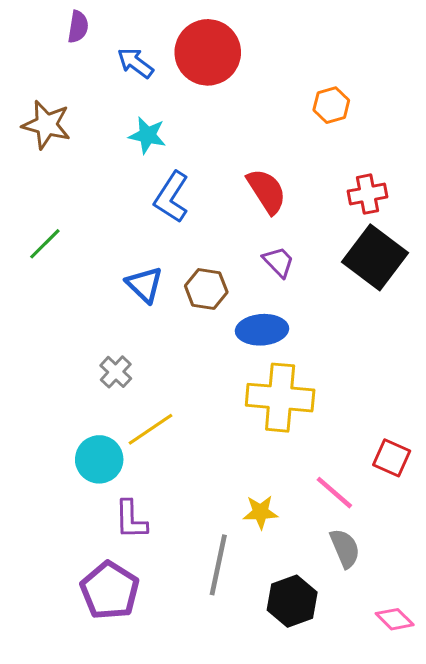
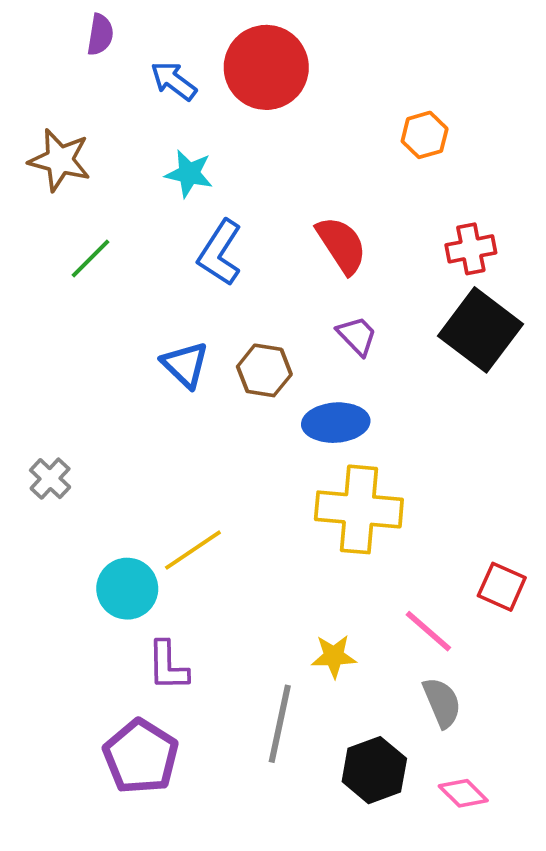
green line: (45, 244) -> (91, 259), moved
gray cross: (116, 372) -> (50, 479), moved
pink diamond: (395, 619) -> (463, 793), moved

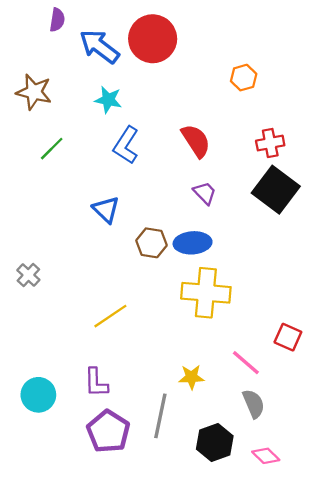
blue arrow: (174, 81) -> (99, 46), size x1.5
brown hexagon: (264, 370) -> (152, 243), moved
cyan circle: (127, 589) -> (38, 395), moved
purple pentagon: (141, 757) -> (108, 431), moved

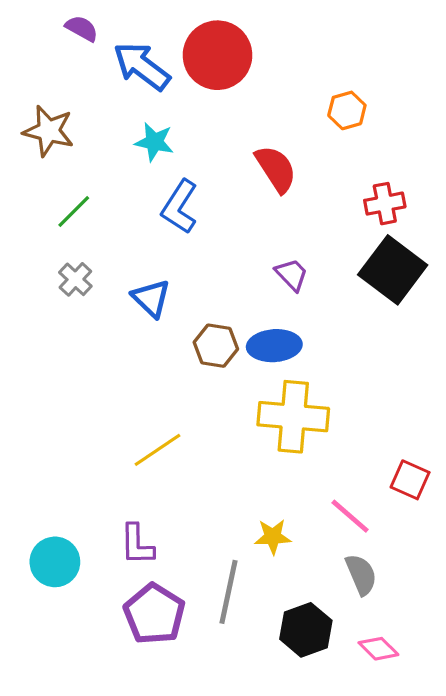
purple semicircle: (57, 20) -> (82, 28), turned -70
red semicircle: (196, 141) -> (276, 169), moved
gray cross: (28, 275) -> (75, 279), moved

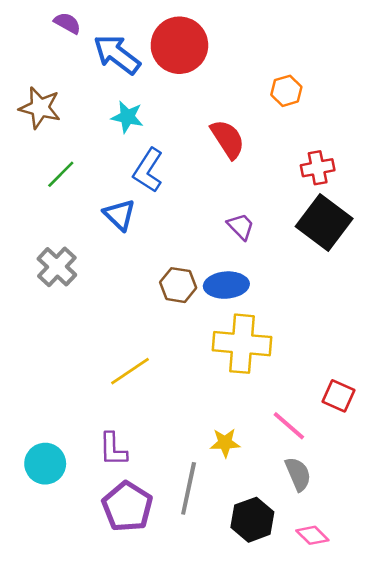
gray cross: (75, 279) -> (57, 267), moved, size x1.4
blue triangle: (151, 298) -> (119, 215), moved

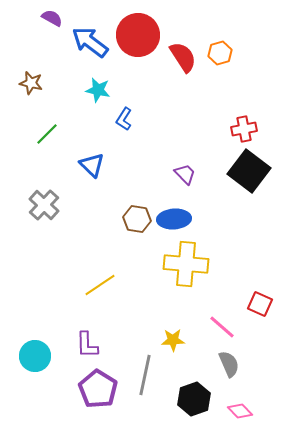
orange hexagon: (286, 91) -> (220, 53), moved
brown star: (40, 108) -> (31, 83), size x0.7
red semicircle: (228, 139) -> (183, 57), moved
blue L-shape: (148, 170) -> (124, 119), moved, size x0.7

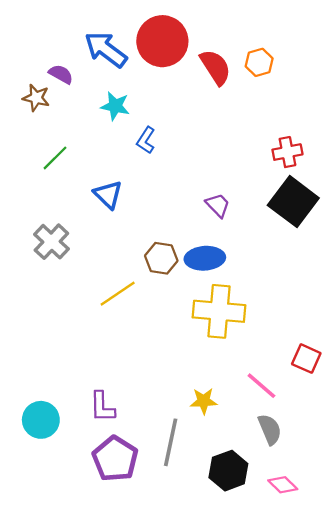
purple semicircle: (52, 18) -> (61, 74), moved
yellow line: (100, 285) -> (118, 294), moved

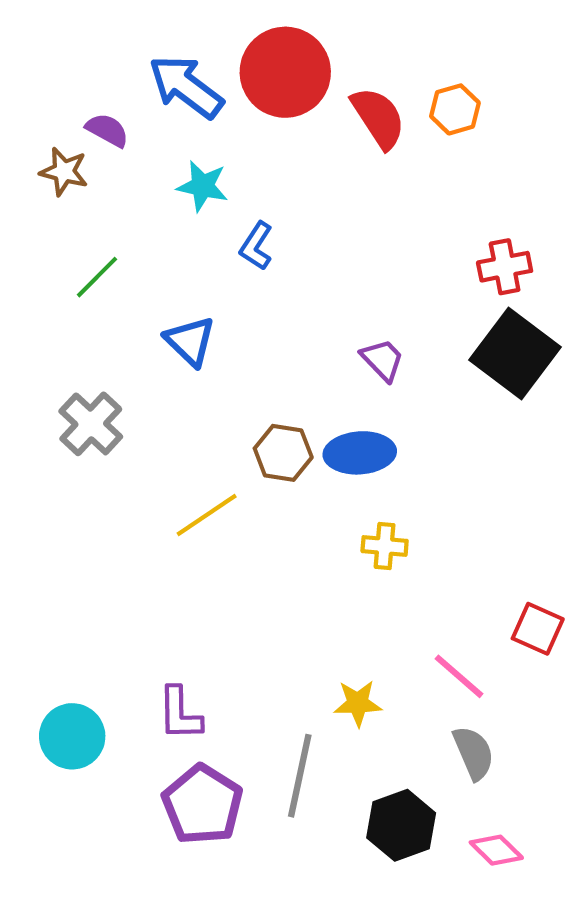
yellow cross: (219, 311) -> (385, 546), size x0.5

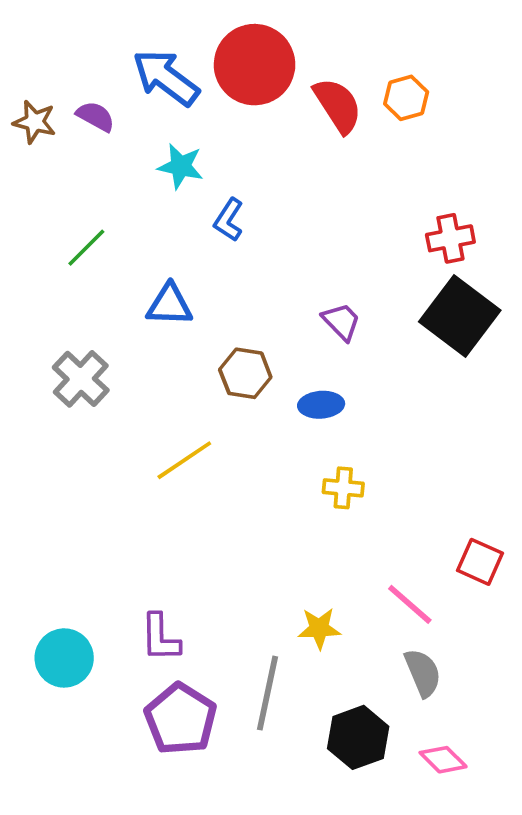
brown star: (64, 172) -> (35, 122), moved
blue triangle: (190, 341) -> (169, 305), turned -42
brown hexagon: (283, 453) -> (245, 373), moved
blue ellipse: (360, 453) -> (321, 405), size x0.7

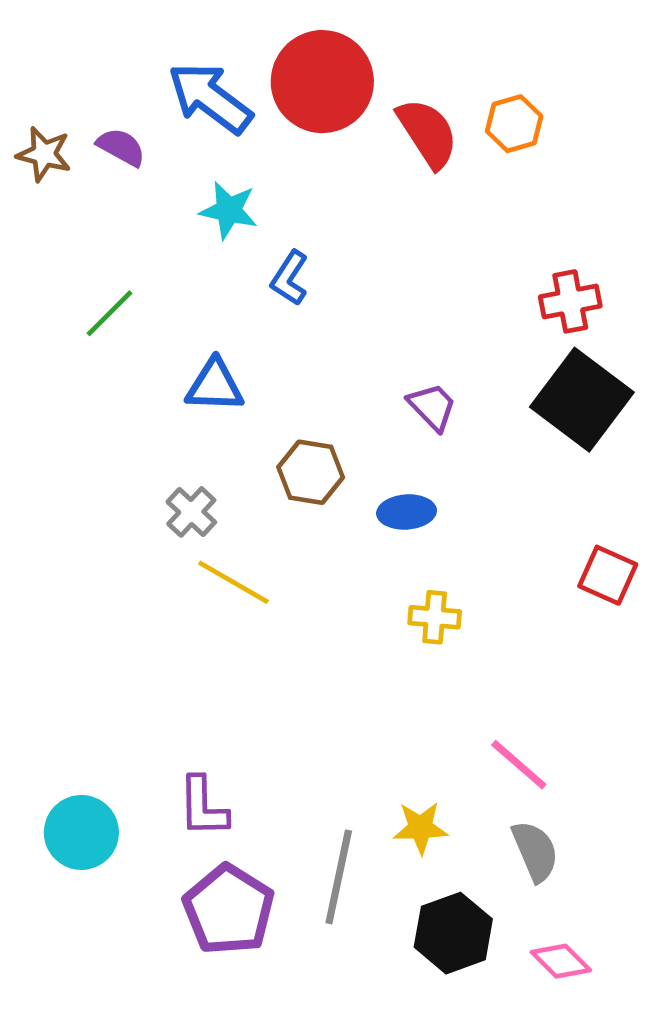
gray cross: (81, 379) -> (191, 512), moved, size x0.7
yellow line: (184, 460) -> (233, 582), turned 64
red square: (480, 562) -> (608, 575), moved
yellow star: (319, 628) -> (421, 828), moved

